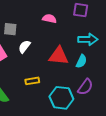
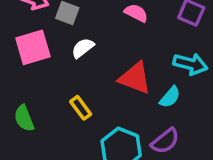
yellow rectangle: (32, 81) -> (81, 108), turned 48

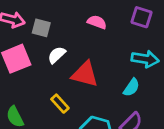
red triangle: (135, 78) -> (85, 74), moved

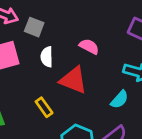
pink semicircle: (97, 22) -> (89, 46), moved
white semicircle: (57, 55) -> (47, 57), turned -54

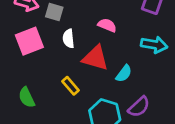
cyan semicircle: (120, 100) -> (124, 73), moved

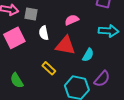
pink semicircle: (107, 25) -> (72, 20), turned -40

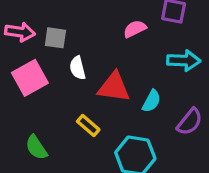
pink semicircle: (72, 20) -> (135, 29), moved
purple semicircle: (102, 79) -> (190, 122), moved

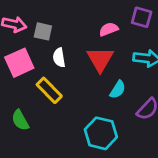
red triangle: (114, 87) -> (100, 59), moved, turned 48
yellow rectangle: (88, 125) -> (49, 90), moved, size x1.4

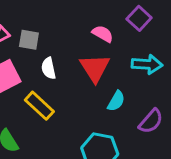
purple square: (142, 17) -> (139, 18), turned 30
pink semicircle: (109, 29) -> (103, 34), turned 54

